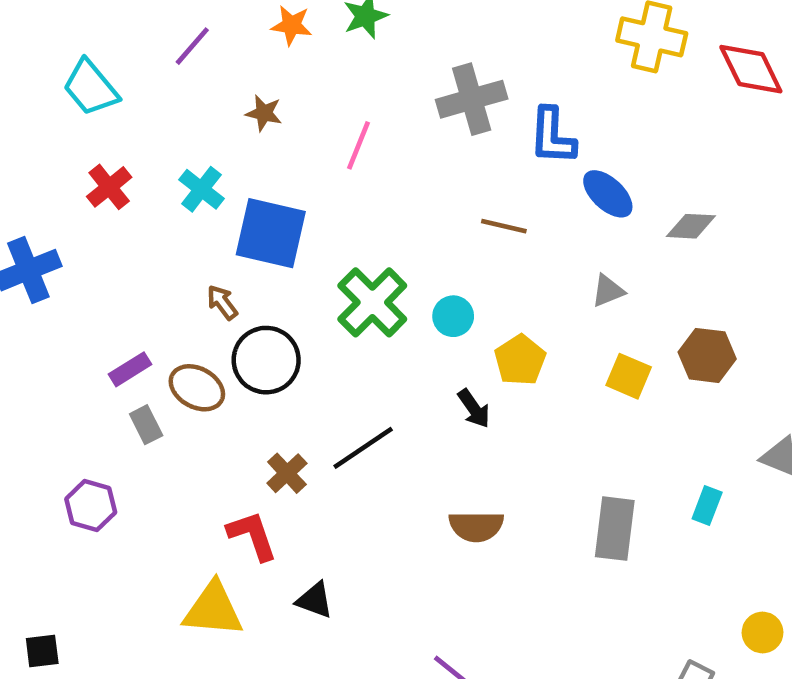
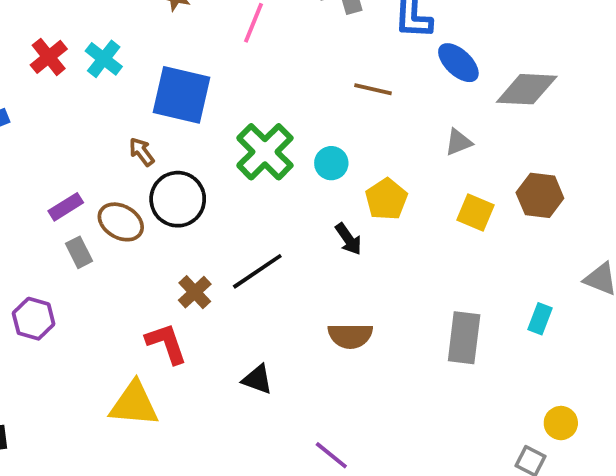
cyan cross: (201, 189) -> (104, 59), moved
gray diamond: (691, 226) -> (527, 89), size x1.5
black triangle: (315, 600) -> (257, 379), moved
yellow circle: (763, 632) -> (561, 423), moved

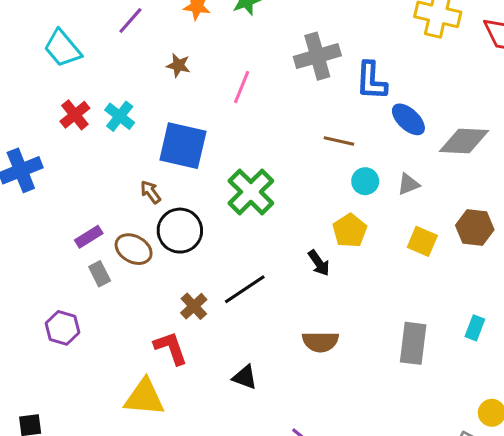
cyan circle: (331, 163) -> (365, 181), moved

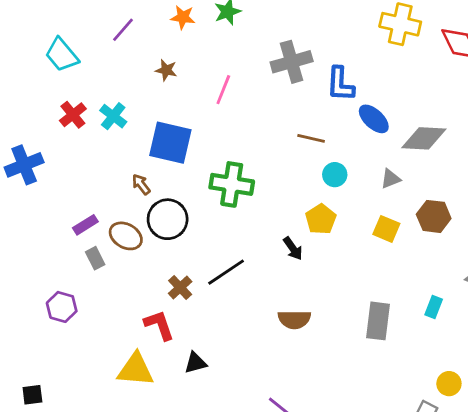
gray triangle: (408, 184) -> (390, 179), moved
green cross: (251, 192) -> (232, 184), turned -36
black triangle: (245, 377) -> (195, 363), moved, turned -35

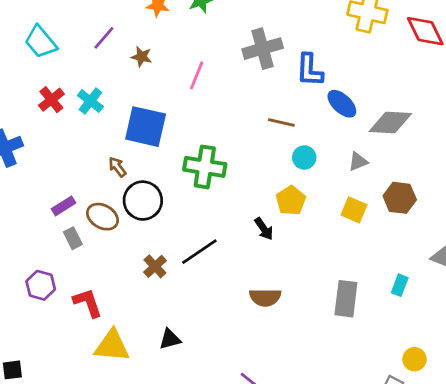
purple line: (123, 30) -> (104, 38), moved
red L-shape: (159, 325) -> (88, 303), moved

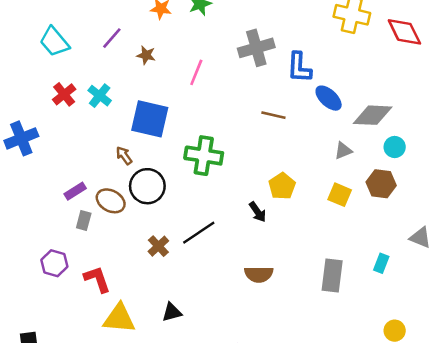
cyan circle: (304, 157) -> (395, 147), moved
gray rectangle: (73, 238) -> (84, 220), turned 42

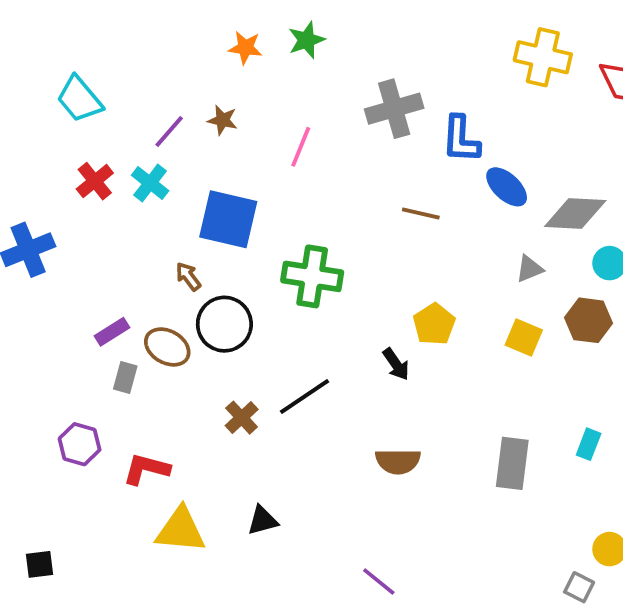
purple line: (112, 38) -> (169, 132), moved
red L-shape: (97, 279) -> (146, 469), turned -56

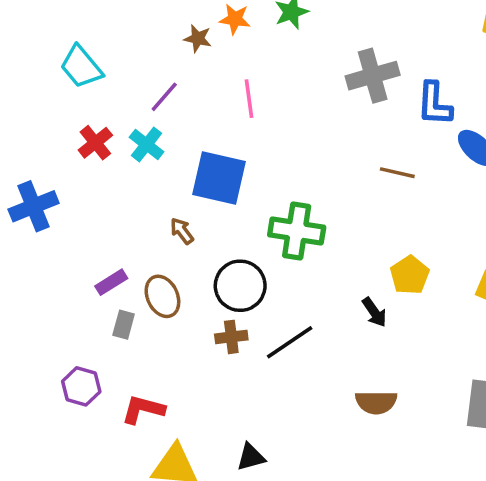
brown star: (223, 120) -> (198, 39), moved
pink line: (301, 147) -> (249, 99), moved, turned -30
black circle: (224, 324) -> (240, 286), moved
brown ellipse: (167, 347) -> (162, 296), turned 36
brown cross: (242, 418) -> (231, 337), moved, turned 36

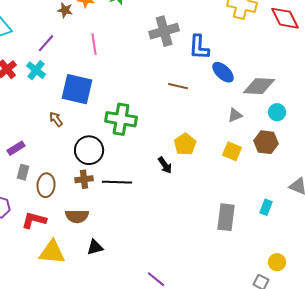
brown ellipse: (162, 296) -> (46, 185), moved, turned 30
black line: (290, 342) -> (117, 182), turned 36
brown semicircle: (376, 402) -> (77, 216), moved

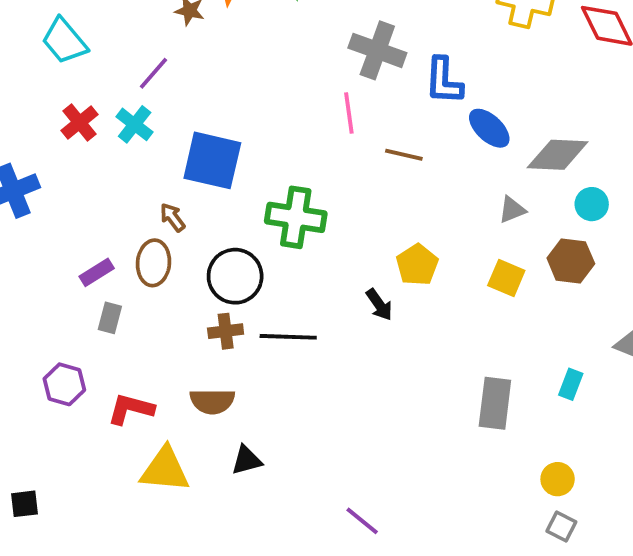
gray cross: (164, 31) -> (377, 50), turned 36
pink line: (94, 44) -> (349, 113), moved
brown ellipse: (46, 185) -> (153, 263), moved
yellow circle: (277, 262) -> (558, 479), moved

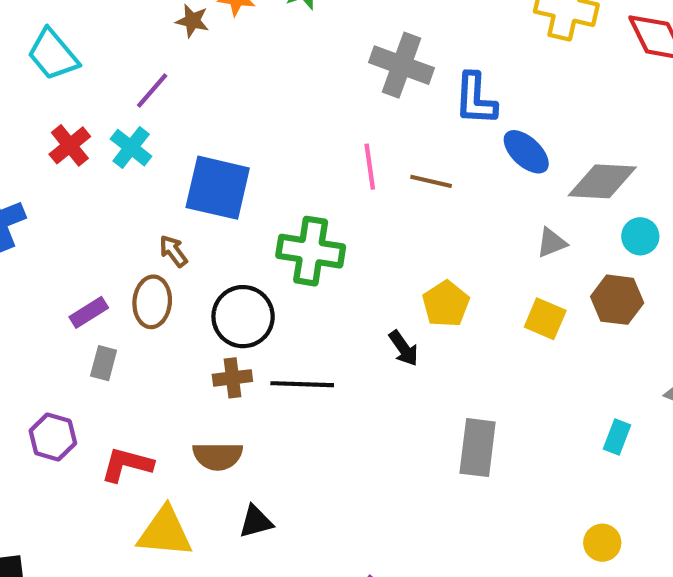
pink line: (349, 113) -> (370, 167), moved
gray rectangle: (495, 403) -> (478, 448), moved

